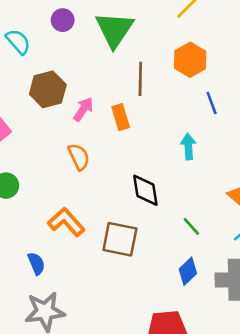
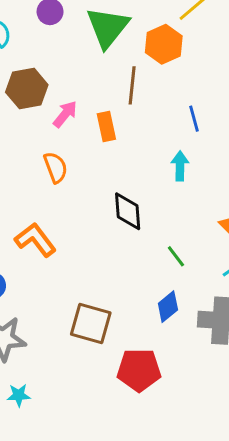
orange hexagon: (190, 60) -> (164, 44), moved
blue line: (212, 103) -> (194, 119), moved
brown square: (120, 239) -> (91, 323), moved

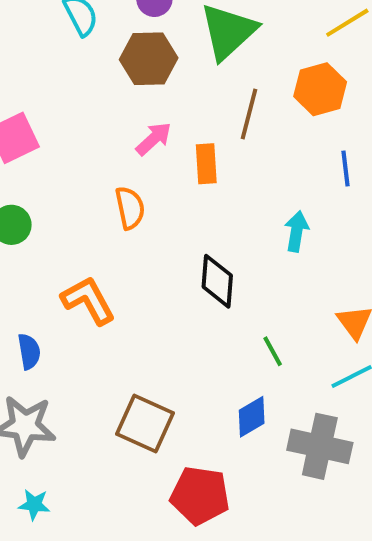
orange hexagon: (164, 44) -> (320, 89), moved
brown hexagon: (27, 88) -> (149, 59), moved
blue line: (194, 119) -> (345, 168), moved

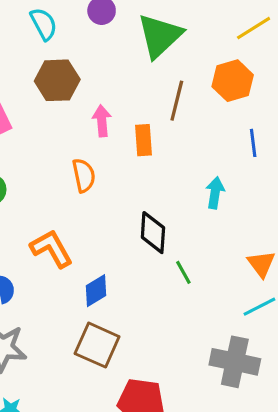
brown hexagon: (149, 59) -> (57, 80), moved
pink arrow: (154, 139) -> (102, 121), turned -52
green line: (273, 351) -> (183, 272), moved
blue diamond: (252, 417) -> (96, 291), moved

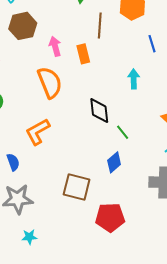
orange semicircle: (84, 175) -> (50, 82), size x1.5
orange L-shape: (52, 249) -> (38, 132), turned -80
blue diamond: (96, 291) -> (114, 162), moved

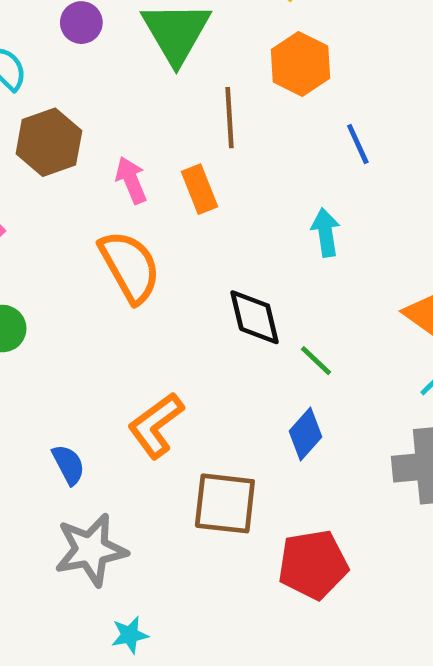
orange L-shape: (38, 132) -> (156, 425), moved

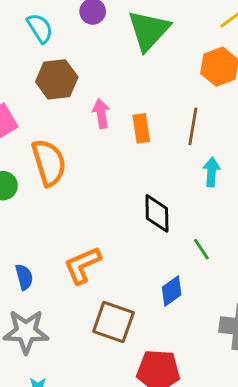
brown line: (230, 118) -> (193, 126), moved
orange semicircle: (130, 266) -> (49, 163), moved
green line: (316, 361) -> (201, 249), moved

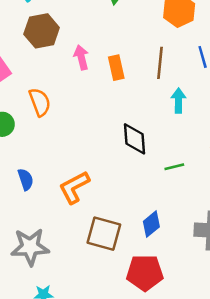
orange semicircle: (49, 163) -> (40, 102), size x0.7
green line: (201, 249) -> (174, 167), turned -66
blue semicircle: (24, 277) -> (26, 179), moved
blue diamond: (172, 291) -> (151, 224), moved

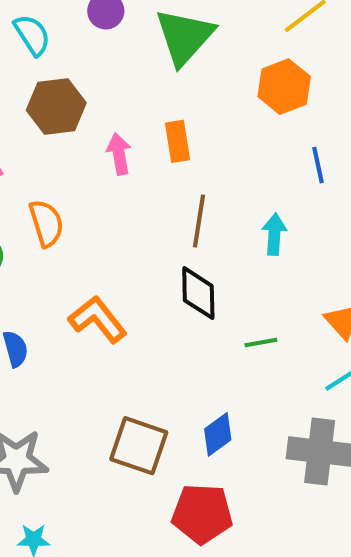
brown line: (160, 63) -> (199, 221), moved
orange rectangle: (116, 68) -> (177, 141), moved
orange L-shape: (74, 187) -> (98, 319), moved, turned 76

